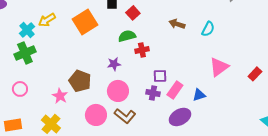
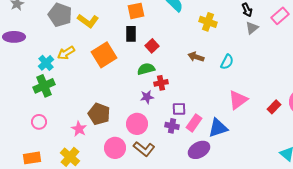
purple star: (114, 64) -> (147, 97), moved
blue triangle: (199, 95) -> (218, 128), size x1.5

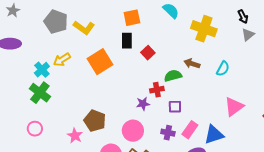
yellow cross: (208, 22) -> (204, 29), size x1.4
green semicircle: (146, 69) -> (173, 76), moved
green cross: (44, 86) -> (40, 93), turned -30
purple square: (179, 109) -> (175, 107), moved

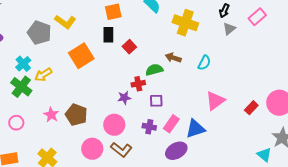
black arrow: (243, 17) -> (224, 11), turned 48
gray pentagon: (56, 22) -> (39, 33), moved
yellow arrow: (62, 60) -> (43, 75), moved
pink star: (75, 136) -> (51, 115), moved

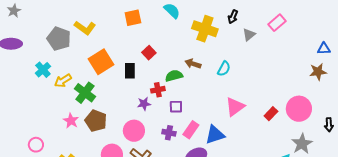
black arrow: (224, 11) -> (233, 17), moved
black rectangle: (108, 35) -> (130, 71), moved
green cross: (21, 87) -> (85, 93), moved
pink circle: (16, 123) -> (36, 145), moved

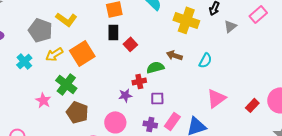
black rectangle: (130, 71) -> (113, 32), moved
yellow arrow: (63, 81) -> (54, 54), moved
pink star: (71, 121) -> (43, 100), moved

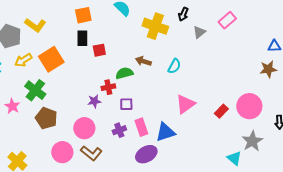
red square: (130, 44) -> (99, 50), turned 32
pink rectangle: (172, 121) -> (141, 127), turned -54
purple cross: (150, 124) -> (119, 130), turned -32

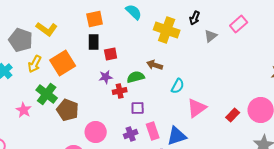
yellow arrow: (23, 60) -> (35, 64), turned -30
cyan semicircle: (174, 66) -> (178, 86), moved
purple star: (94, 101) -> (106, 77), moved
brown pentagon: (46, 118) -> (68, 110), moved

